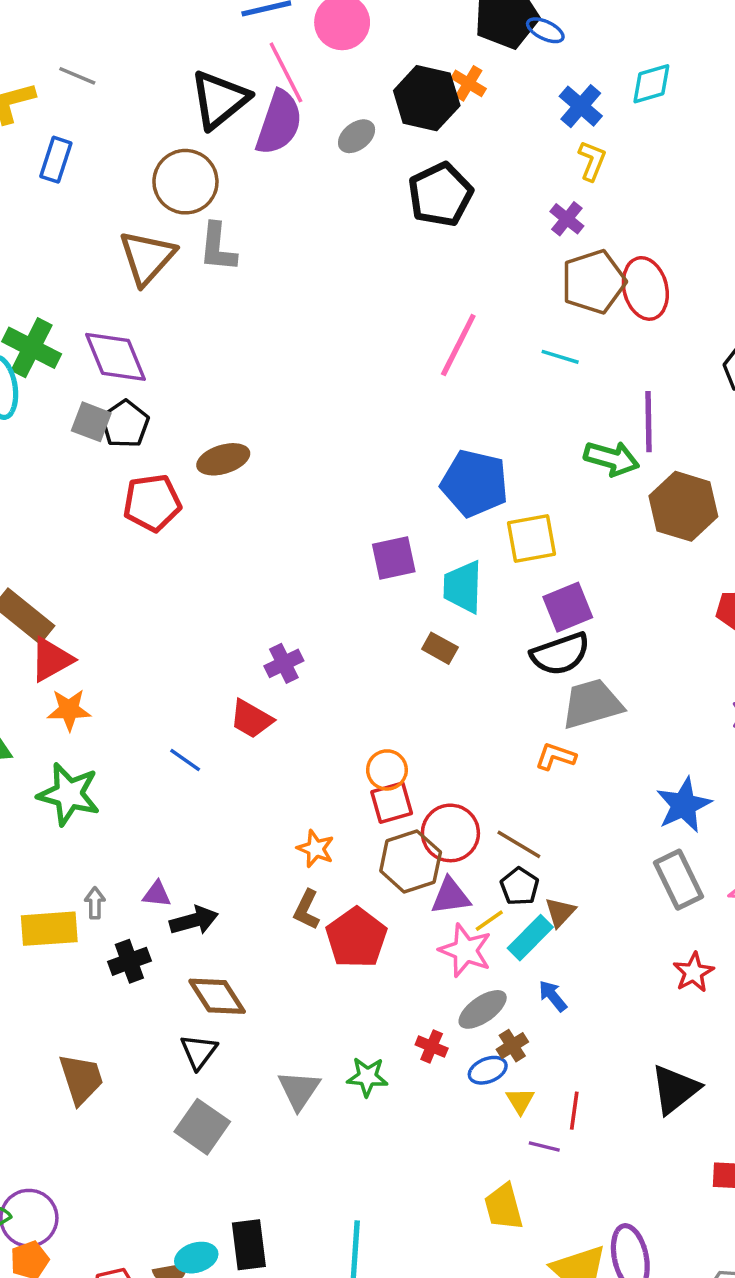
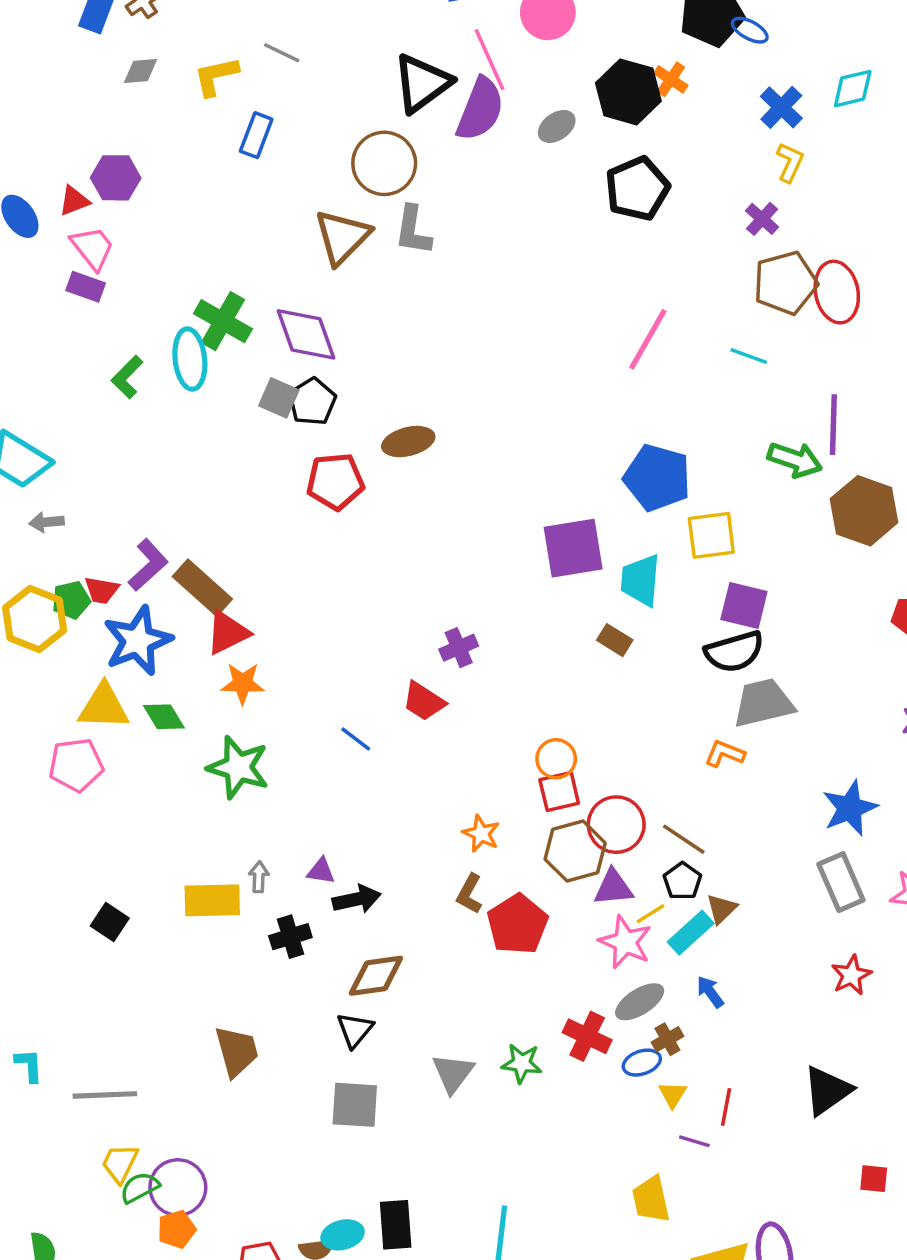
purple square: (394, 558) -> (573, 548), size x1.4
purple square: (568, 607) -> (744, 605), turned 33
brown diamond: (217, 996) -> (376, 976), turned -68
red cross: (432, 1047) -> (587, 1036), size x1.5
gray square: (202, 1127) -> (355, 1105), turned -34

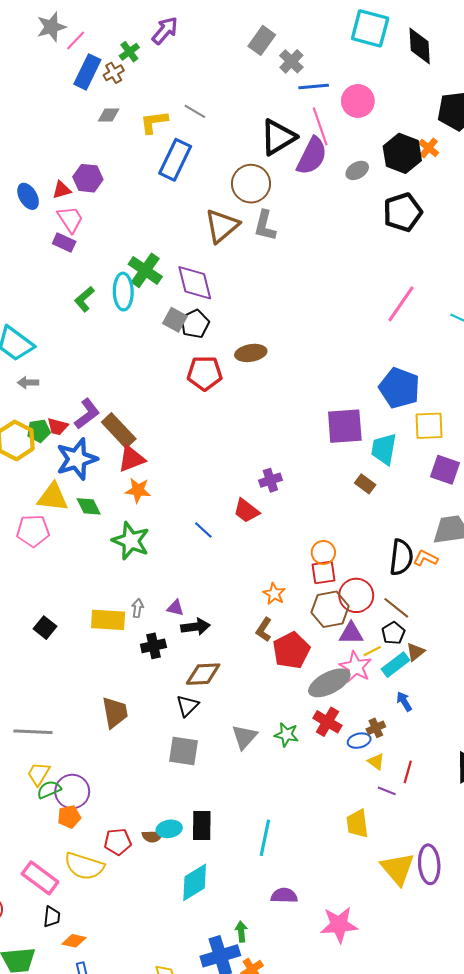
blue rectangle: (256, 135) -> (175, 160), size x1.5
black semicircle: (734, 652) -> (401, 557), moved, turned -72
gray ellipse: (640, 1002) -> (329, 683), moved, size x1.4
yellow triangle: (673, 1095) -> (376, 762), turned -30

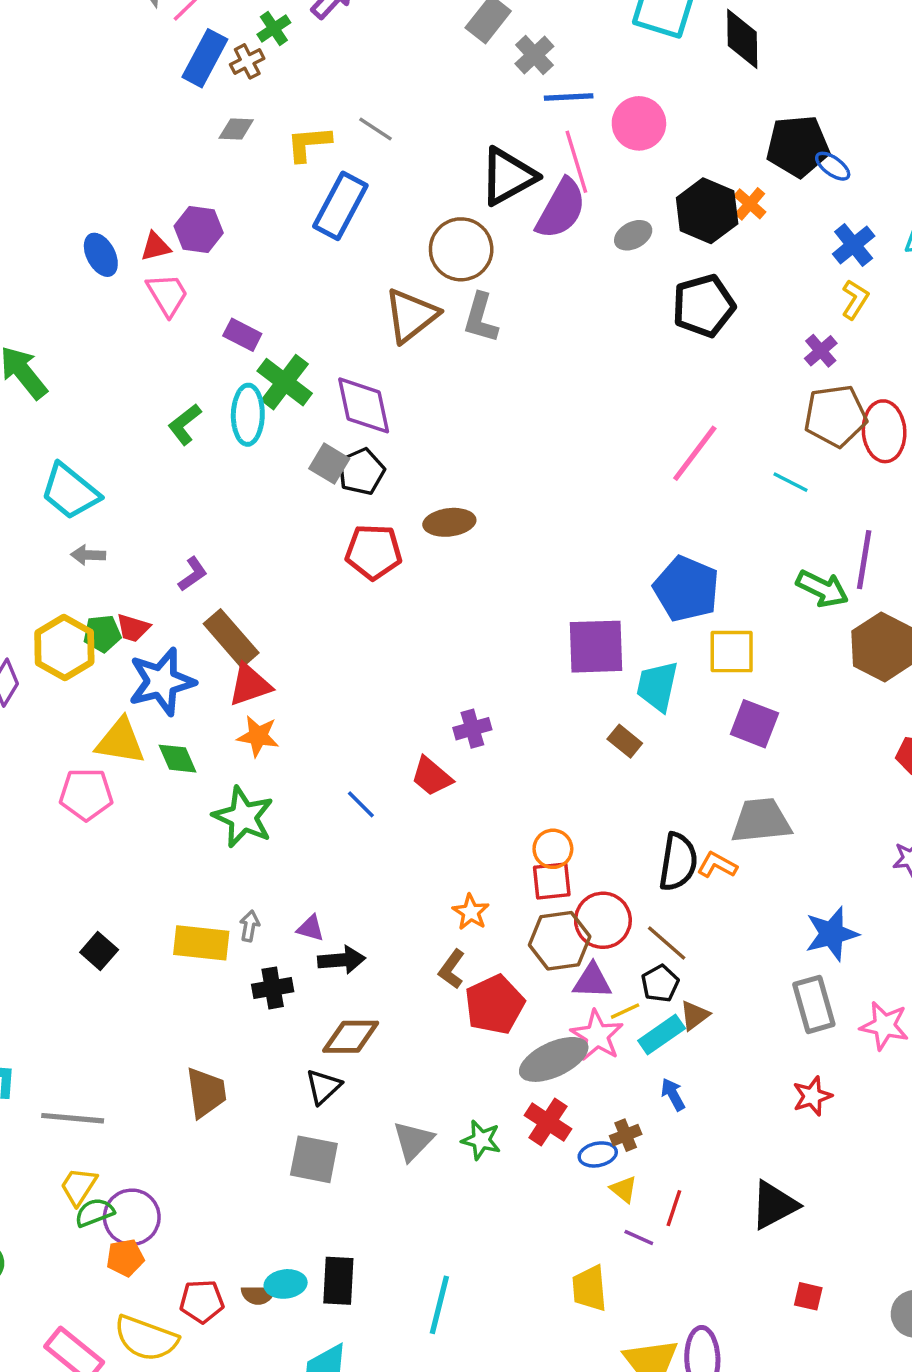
purple rectangle: (64, 242) -> (242, 335), moved
purple L-shape: (87, 414) -> (193, 574), moved, size x0.7

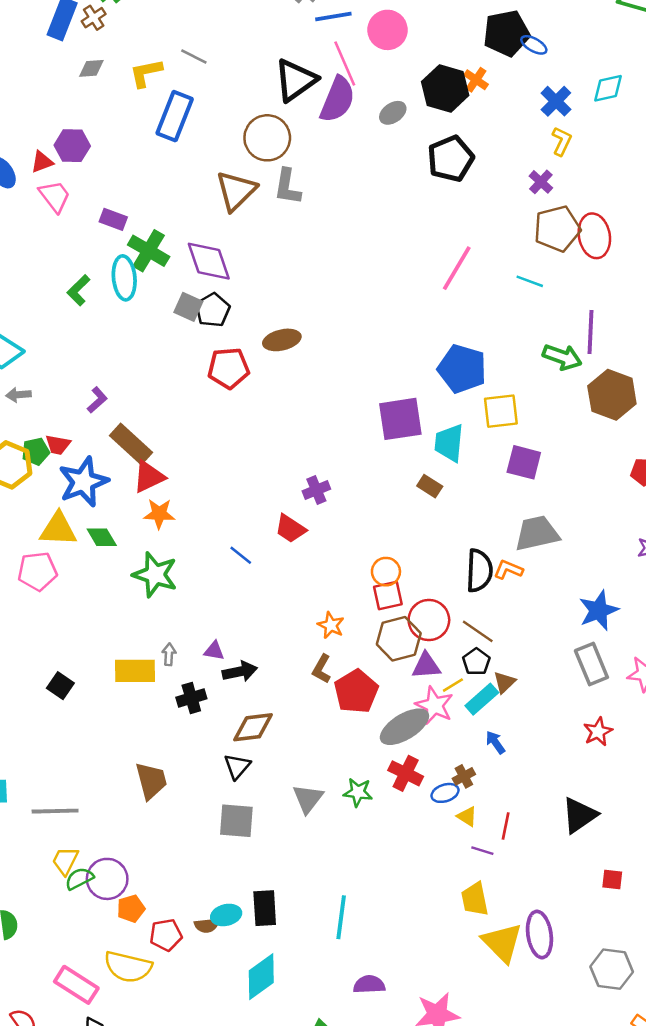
orange pentagon: (125, 1258) -> (131, 909), moved
yellow trapezoid: (589, 1288) -> (475, 899), moved

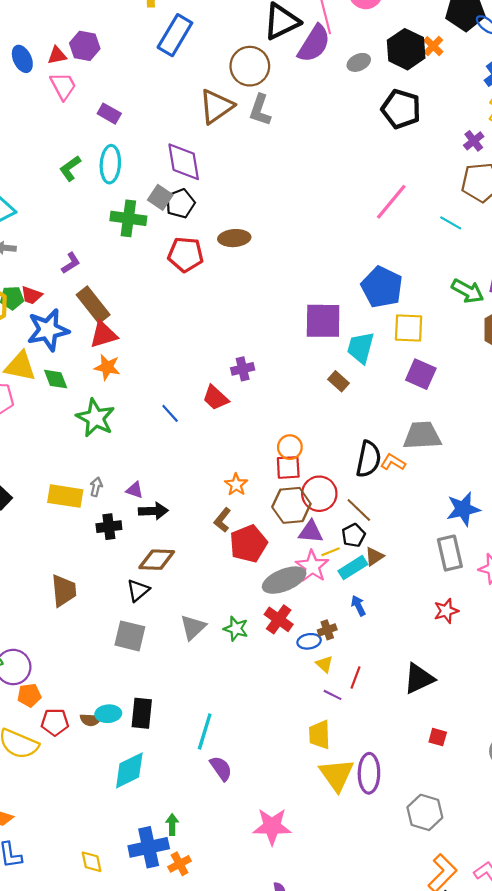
black pentagon: (451, 159) -> (401, 109), turned 30
green cross: (149, 251) -> (128, 218), moved, turned -32
purple semicircle: (369, 985) -> (221, 768), moved, turned 48

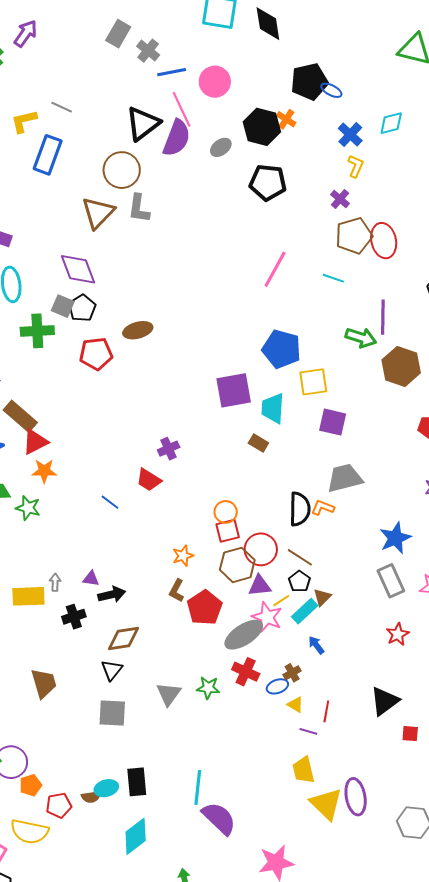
green star: (95, 418) -> (28, 508), moved, size x0.7
orange star: (236, 485) -> (183, 556), turned 30
red square: (438, 737) -> (410, 734), moved
purple semicircle: (221, 768) -> (219, 818), size x1.5

